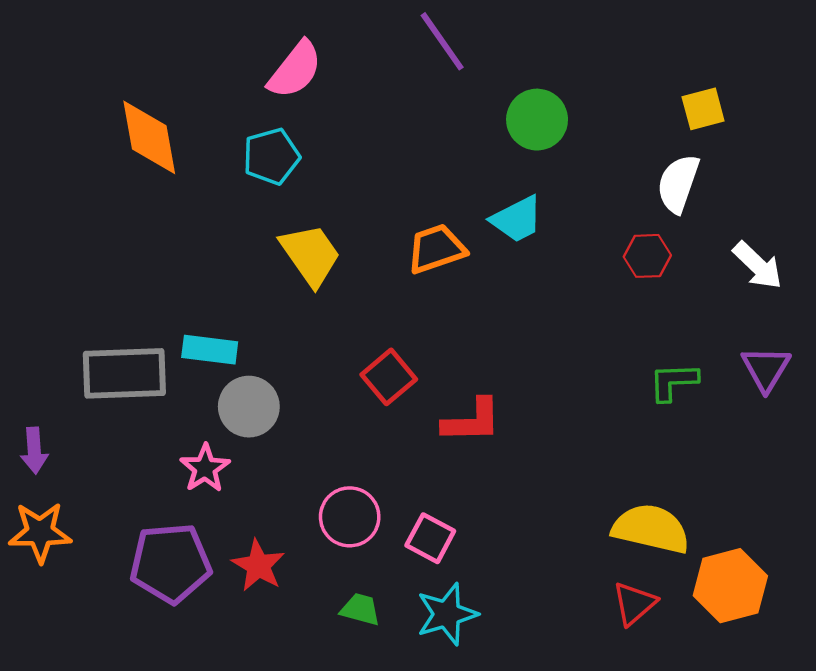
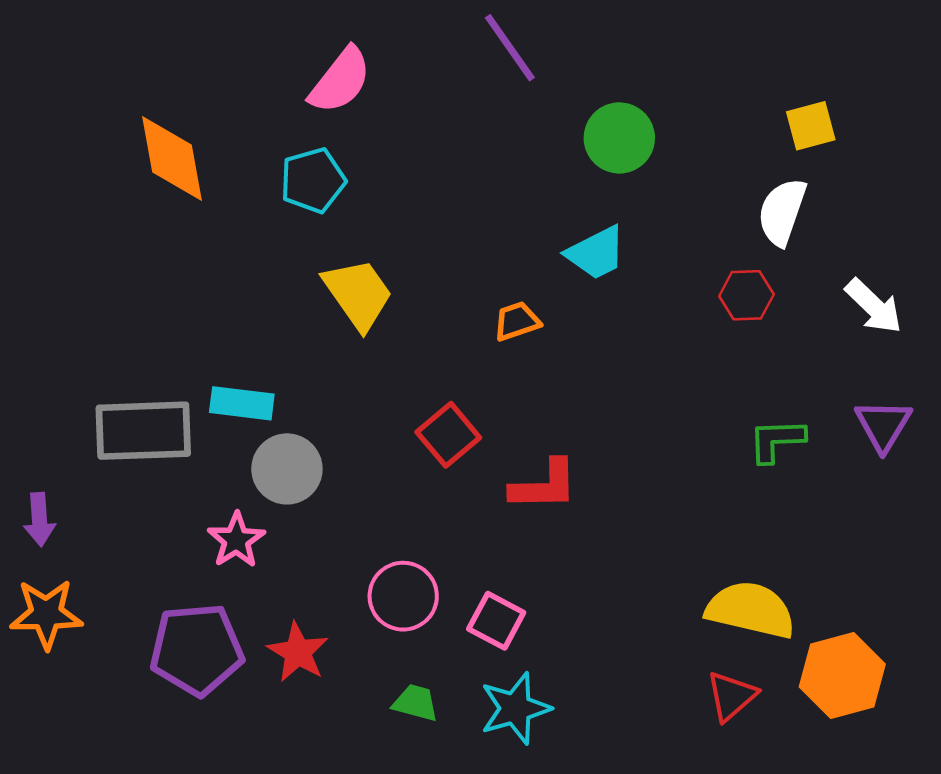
orange trapezoid: (436, 249) -> (517, 321), moved, size x0.7

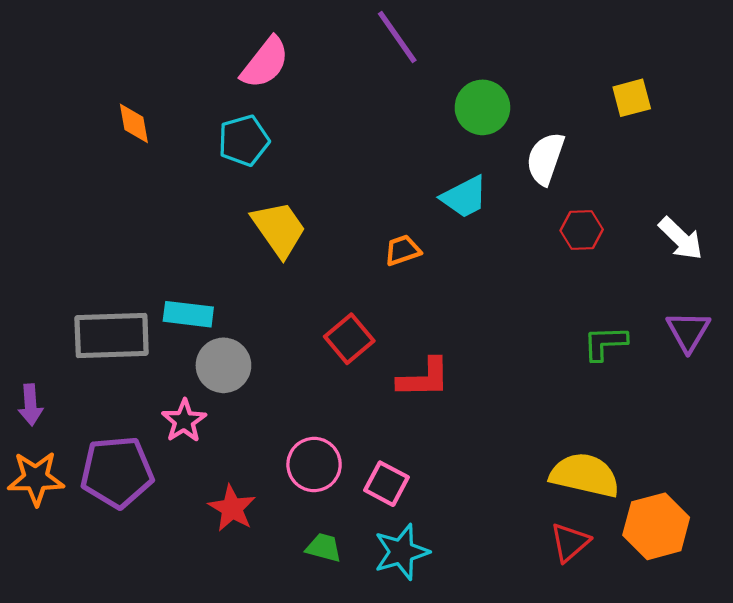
orange diamond: (172, 158) -> (134, 123), size x0.6
white semicircle: (782, 212) -> (545, 159), moved
purple pentagon: (197, 649) -> (117, 472), moved

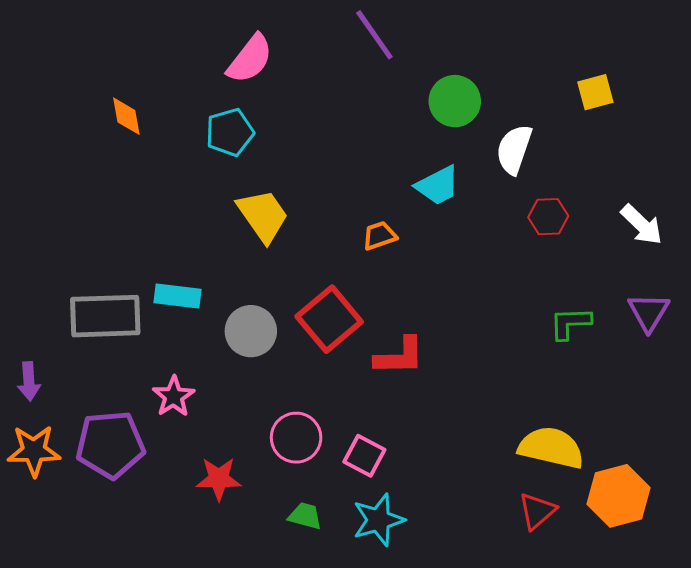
red square: (349, 339) -> (329, 319), size x1.4
gray circle: (223, 365) -> (251, 331), moved
red star: (232, 508) -> (219, 479), turned -30

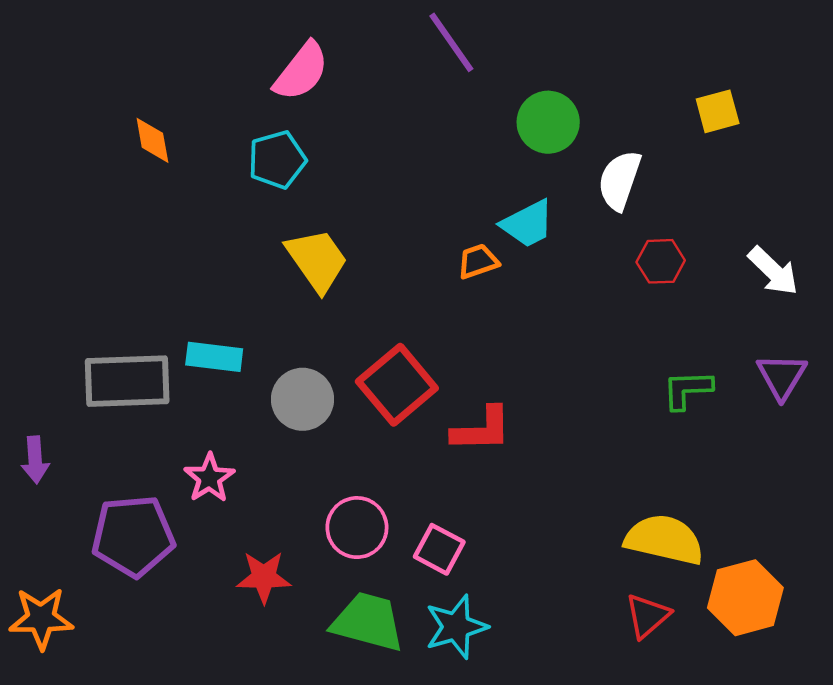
orange trapezoid: (379, 236) -> (478, 261), moved
orange star: (34, 451) -> (41, 618), moved
green trapezoid: (305, 516) -> (368, 622), size x1.8

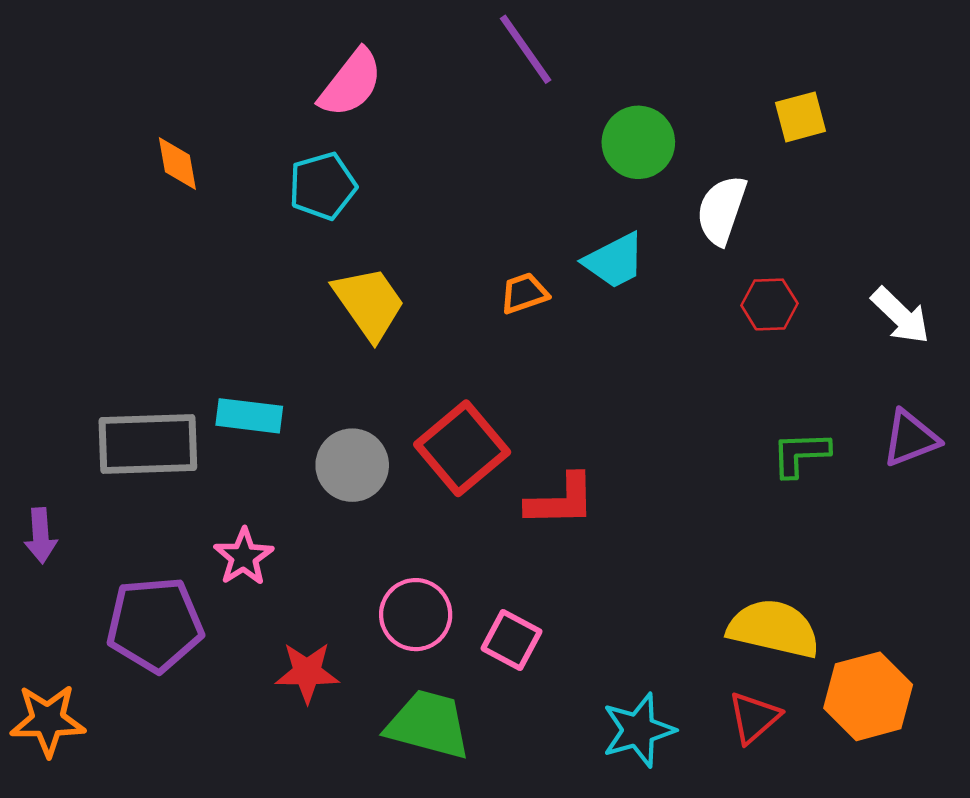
yellow square: (718, 111) -> (800, 117), moved
orange trapezoid: (478, 261) -> (524, 293), moved
purple triangle: (782, 376) -> (910, 438), turned 38
cyan star: (456, 627) -> (638, 730), moved

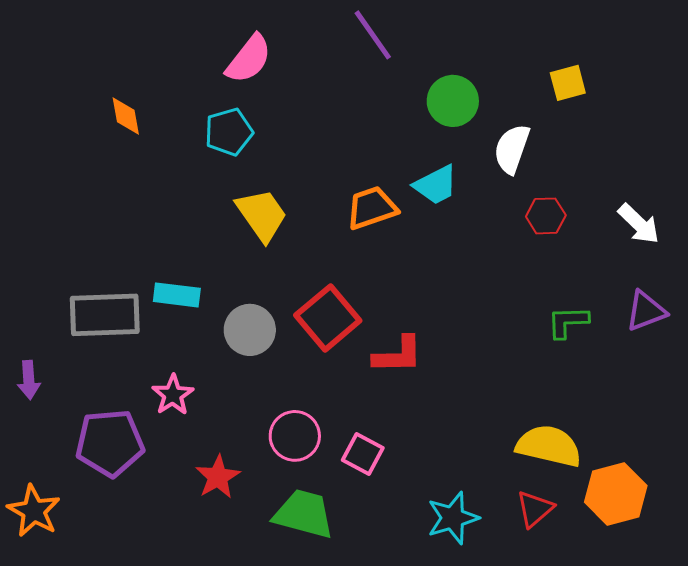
orange trapezoid: (524, 293) -> (372, 208), size x1.5
red star: (307, 672) -> (218, 477), turned -30
orange star: (48, 720) -> (34, 511), turned 30

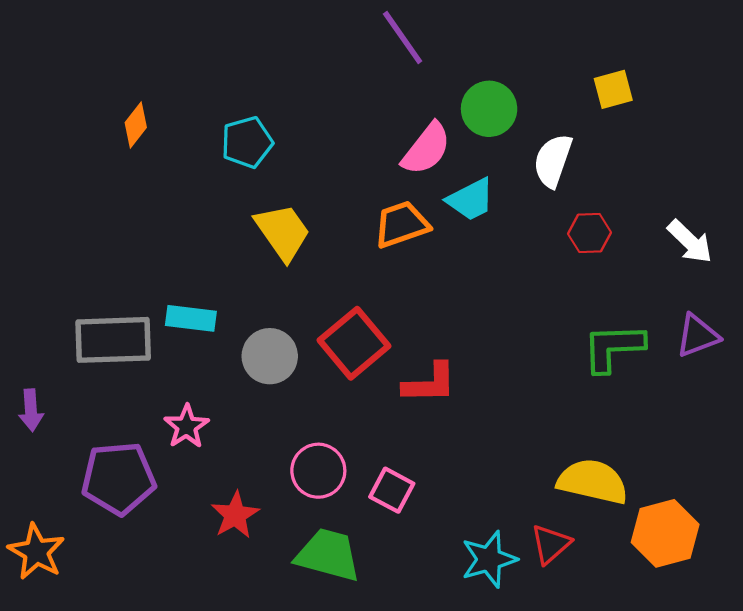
pink semicircle: (249, 59) -> (426, 149), moved
orange diamond: (126, 116) -> (136, 125), turned 48
green L-shape: (568, 322) -> (613, 348), size x1.4
red triangle: (535, 509) -> (551, 544), moved

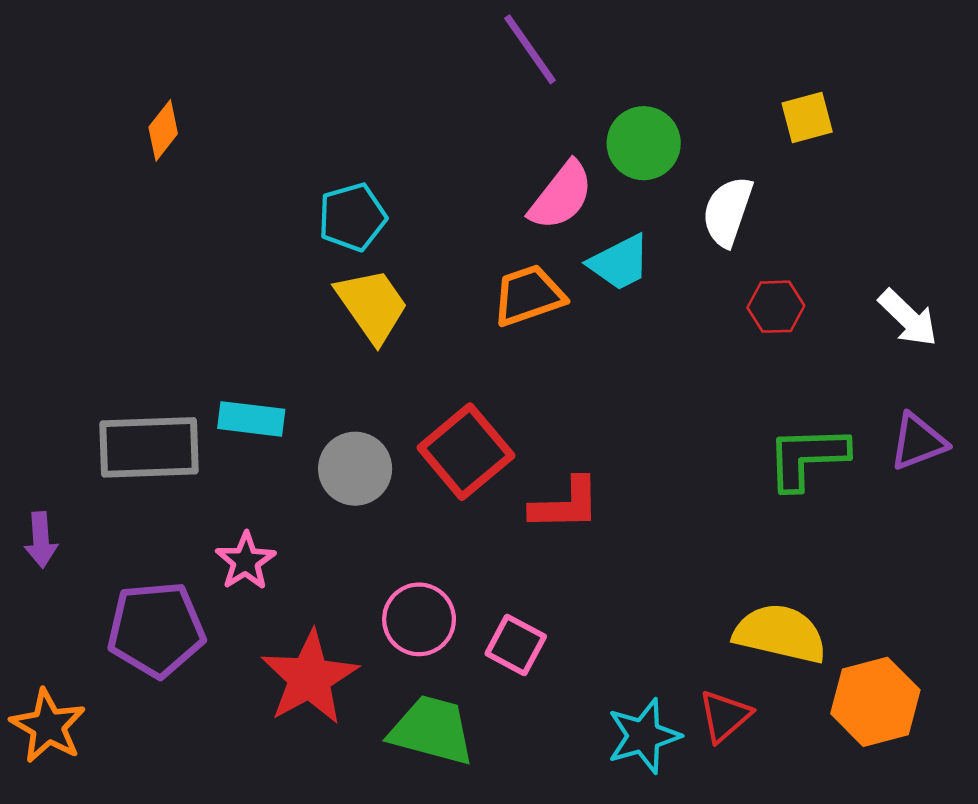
orange diamond: (136, 125) -> (163, 130), moved
cyan pentagon: (247, 142) -> (352, 217), moved
red star: (235, 515) -> (310, 678), size x1.5

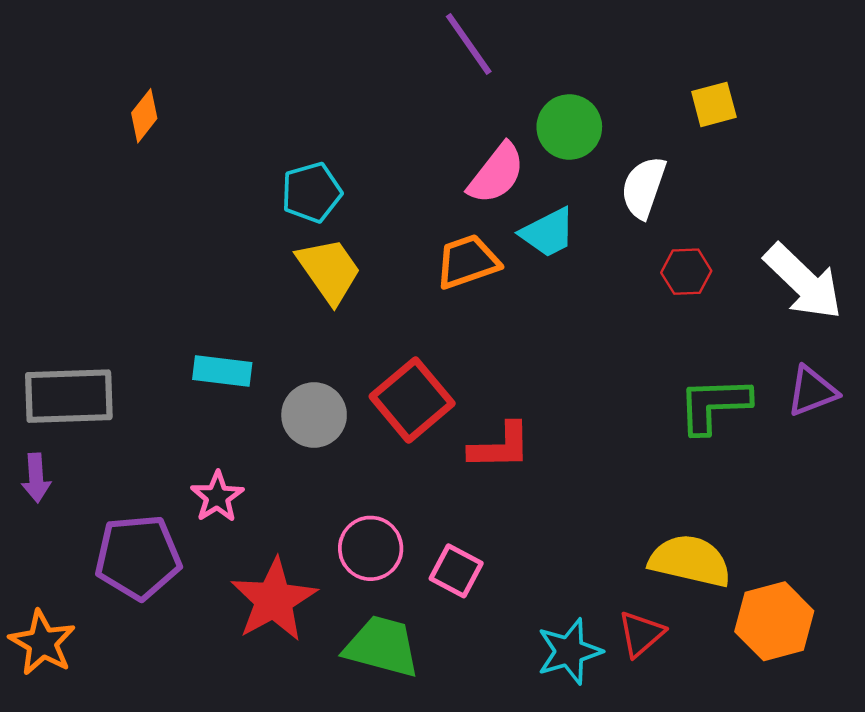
white arrow: (908, 318) -> (803, 282), size x1.5
gray rectangle: (149, 447) -> (69, 396), moved

